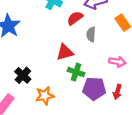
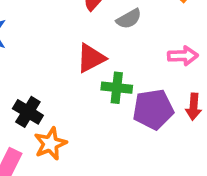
gray semicircle: (91, 34) -> (129, 19), turned -112
orange star: (45, 96) -> (50, 144), moved

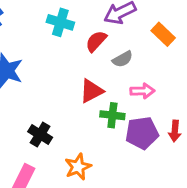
pink arrow: (183, 56) -> (142, 91), moved
orange star: (50, 144) -> (78, 167), moved

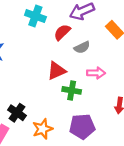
purple pentagon: (142, 133) -> (82, 127), moved
black cross: (40, 135) -> (17, 113), moved

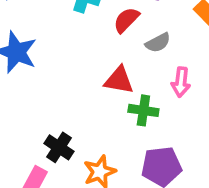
red triangle: (56, 71) -> (119, 80), turned 36
pink arrow: (96, 73) -> (181, 82), turned 96

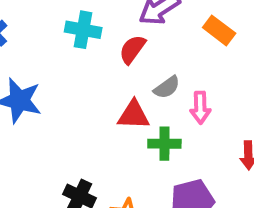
gray semicircle: (158, 43) -> (167, 87), moved

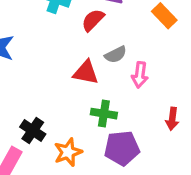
green cross: (164, 144) -> (104, 114), moved

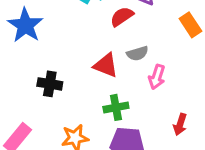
green cross: (104, 114) -> (116, 107), turned -30
black cross: (33, 131) -> (50, 84), moved, turned -35

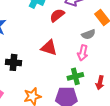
gray semicircle: (137, 53) -> (88, 34), moved
green cross: (116, 107) -> (75, 76), moved

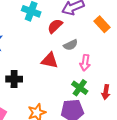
gray semicircle: (88, 34) -> (71, 45), moved
green cross: (75, 76) -> (80, 88), turned -35

